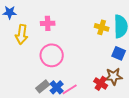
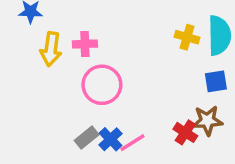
pink cross: (48, 23) -> (85, 44), moved
blue square: (119, 53) -> (216, 81), turned -32

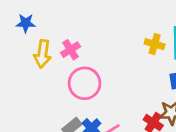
pink cross: (85, 44) -> (71, 50), turned -30

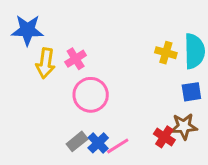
blue star: (26, 23) -> (27, 30), size x1.5

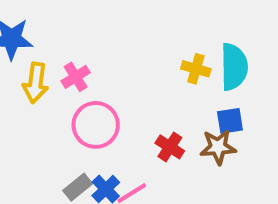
brown star: (184, 126) -> (218, 147), moved
red cross: (164, 137) -> (170, 147), moved

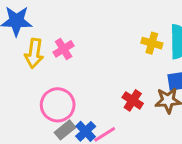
pink circle: (96, 125) -> (58, 105), moved

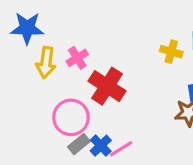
red cross: (133, 100) -> (107, 86), moved, size x1.6

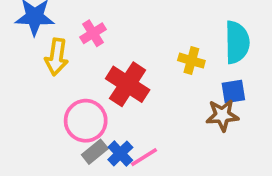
yellow cross: (171, 52) -> (191, 61), moved
pink cross: (77, 58) -> (93, 33), moved

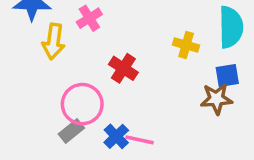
red cross: (128, 84) -> (123, 68), size x0.7
gray rectangle: (95, 152) -> (71, 131), moved
pink line: (144, 157) -> (140, 140), turned 44

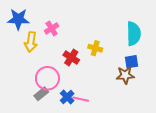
yellow cross: (186, 45) -> (95, 48), moved

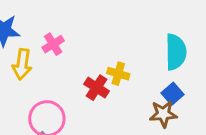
red cross: (71, 58) -> (97, 88), moved
blue square: (132, 62) -> (173, 94), turned -32

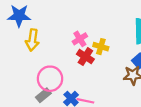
pink cross: (53, 44) -> (80, 39), moved

